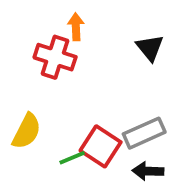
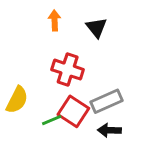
black triangle: (150, 48) -> (96, 28), moved
red cross: (55, 57) -> (68, 70), moved

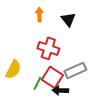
green line: (52, 120) -> (37, 83), turned -40
black arrow: (109, 130) -> (60, 90), moved

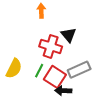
black triangle: (68, 19) -> (69, 35), moved
green line: (37, 83) -> (39, 71), moved

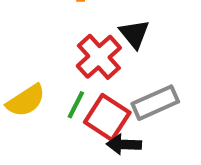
red cross: (51, 46) -> (99, 57), turned 30
yellow semicircle: (14, 69) -> (26, 101), turned 30

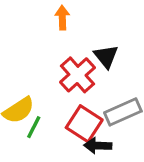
green line: (76, 105) -> (34, 127), moved

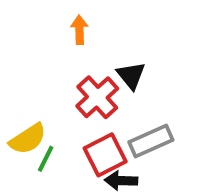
red square: (84, 124) -> (105, 155), turned 30

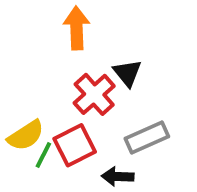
orange arrow: (79, 30) -> (77, 28), size x1.5
red square: (105, 155) -> (75, 145), moved

